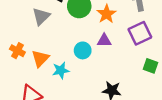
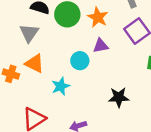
orange triangle: (40, 58) -> (35, 63), moved, turned -36

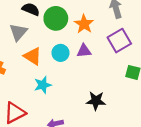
cyan circle: (80, 61) -> (60, 53), moved
orange triangle: (35, 63) -> (33, 56), moved

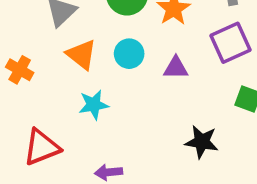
purple triangle: (84, 51) -> (176, 68), moved
black star: (96, 101) -> (202, 142), moved

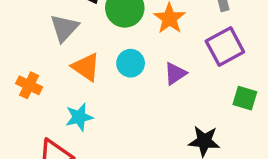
purple triangle: (176, 68) -> (175, 74), turned -30
cyan star: (94, 105) -> (79, 117), moved

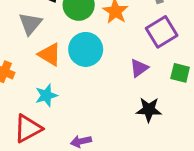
cyan circle: (131, 63) -> (86, 49), size x1.5
purple triangle: (175, 74) -> (139, 68), moved

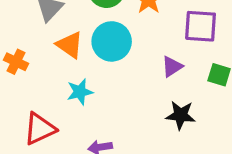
purple square: (162, 32) -> (201, 26), turned 32
cyan star: (46, 95) -> (80, 92), moved

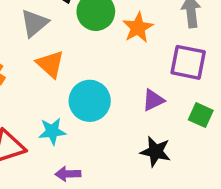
cyan circle: (112, 41) -> (90, 101), moved
cyan star: (80, 92) -> (52, 131), moved

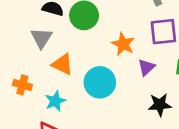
orange star: (138, 28) -> (123, 44), moved
cyan star: (52, 131) -> (55, 101), moved

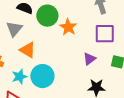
orange star: (123, 44) -> (68, 27), moved
cyan circle: (100, 82) -> (42, 76), moved

